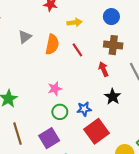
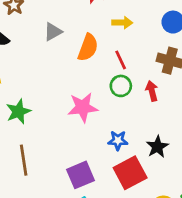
pink star: (55, 89) -> (83, 107), size x1.5
black star: (113, 97) -> (157, 147), moved
green circle: (60, 112) -> (121, 86), moved
purple square: (49, 138) -> (81, 175), moved

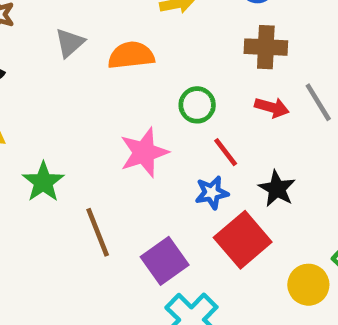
orange semicircle: (88, 47) -> (131, 55), turned -104
red line: (121, 60) -> (226, 152), moved
red arrow: (152, 91) -> (272, 107), moved, turned 132
brown line: (24, 160) -> (98, 232), moved

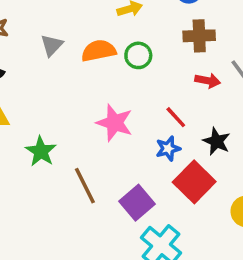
green circle: (197, 105) -> (138, 55), moved
pink star: (144, 152) -> (115, 123), turned -30

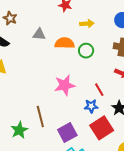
gray triangle: (52, 45) -> (39, 34), turned 40
pink star: (115, 123) -> (65, 85), turned 30
green star: (41, 151) -> (19, 130), moved

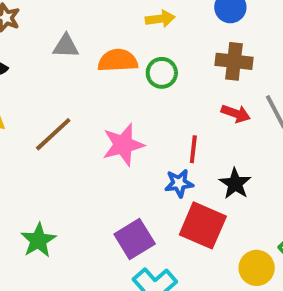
red line: (99, 90) -> (193, 149), turned 40
brown line: (40, 117) -> (53, 134), moved, turned 65
red square: (102, 128) -> (203, 225), turned -30

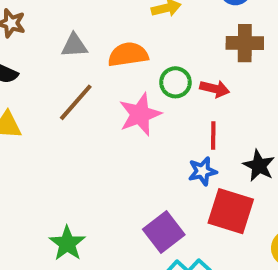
green circle: (162, 73) -> (175, 82), moved
red arrow: (236, 113) -> (215, 89), moved
brown line: (53, 134) -> (76, 102), moved
pink star: (123, 145) -> (140, 114), moved

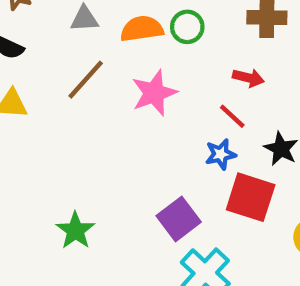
green circle: (175, 82) -> (187, 27), moved
red arrow: (215, 89) -> (248, 78), moved
red line: (213, 136) -> (232, 116), turned -48

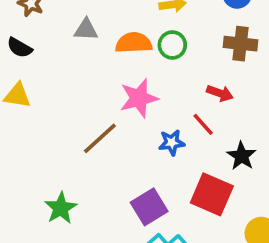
brown line: (86, 80) -> (100, 138), moved
blue star: (221, 154) -> (172, 143), moved

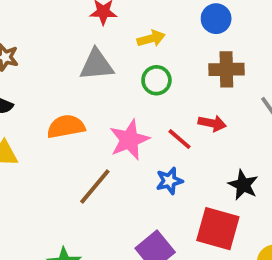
gray triangle: (86, 30) -> (97, 65), moved, size x1.4
orange semicircle: (134, 43) -> (66, 127), moved
red line: (203, 124) -> (179, 139), moved

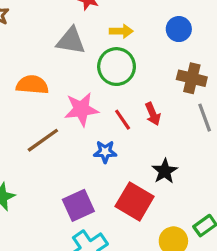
brown cross: (226, 69) -> (192, 78), moved
green circle: (156, 80) -> (117, 67), size x1.5
red arrow: (212, 123) -> (153, 114), turned 40

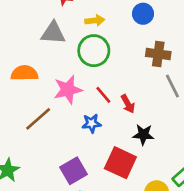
red arrow: (153, 114) -> (128, 104), moved
black star: (165, 171) -> (143, 135), turned -30

